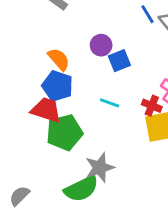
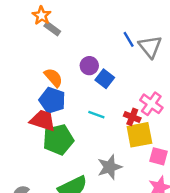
blue square: (119, 61) -> (105, 79), turned -30
gray star: (100, 168) -> (110, 167), moved

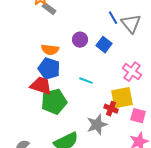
orange semicircle: (53, 78) -> (50, 50), turned 138
blue square: (105, 79) -> (104, 45), moved
red cross: (132, 117) -> (111, 109), moved

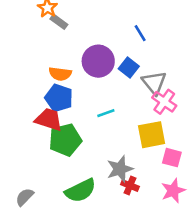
gray triangle: (131, 24) -> (154, 83), moved
purple circle: (80, 40) -> (98, 61), size x1.6
cyan line: (86, 81) -> (106, 113), turned -40
red cross: (111, 109) -> (130, 186), moved

